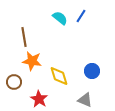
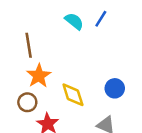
orange star: (32, 61) -> (39, 76), turned 30
brown circle: (14, 82) -> (27, 102), moved

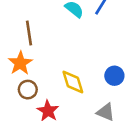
orange star: (39, 76) -> (20, 63), moved

